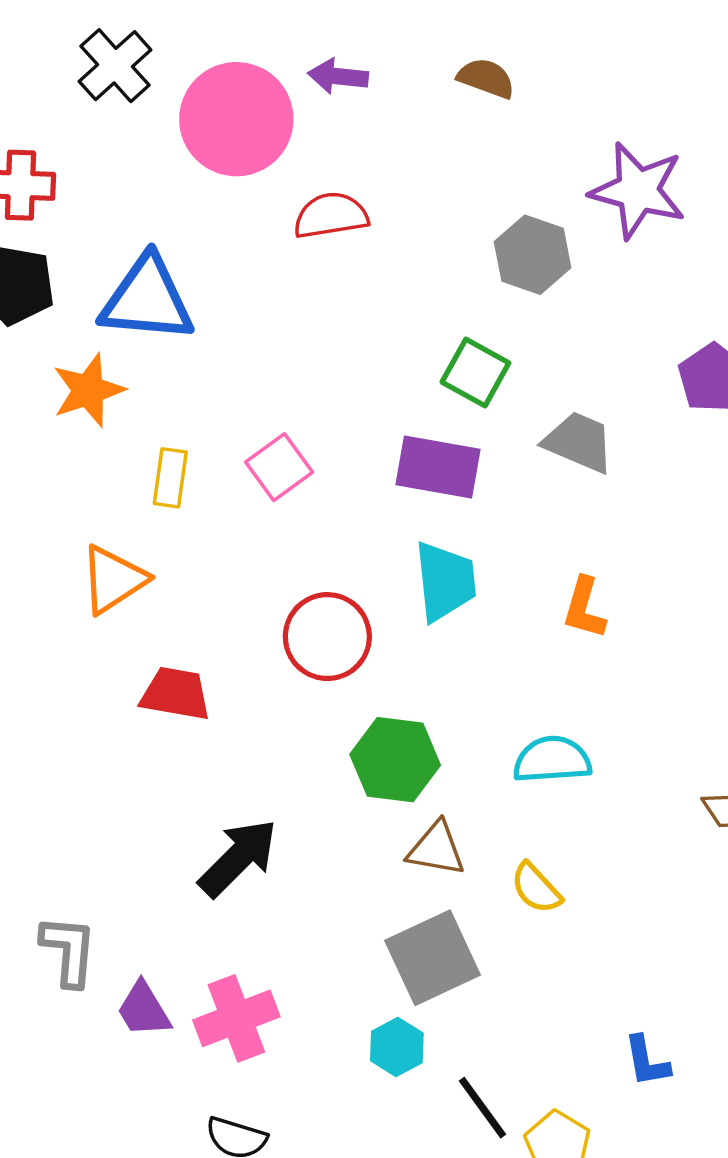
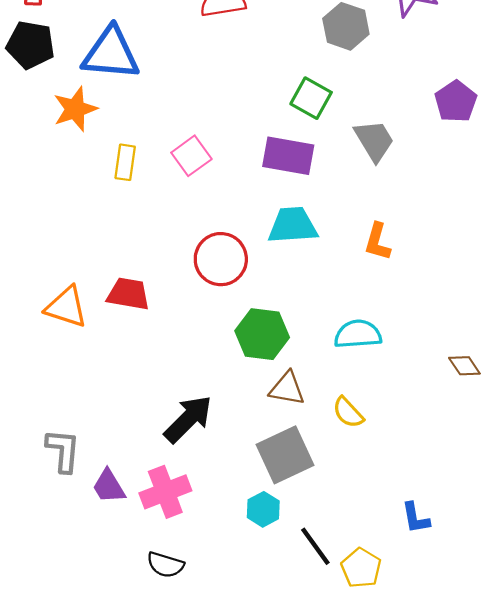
gray trapezoid: (579, 442) -> (374, 141), turned 36
orange triangle: (113, 579) -> (66, 307), moved, turned 51
cyan trapezoid: (445, 581) -> (293, 225), turned -88
black arrow: (238, 858) -> (188, 419), moved

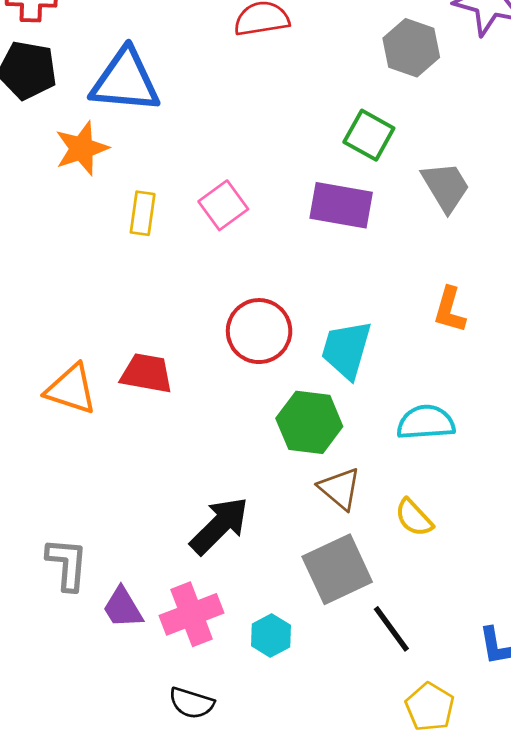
cyan trapezoid: (293, 225) -> (346, 350), moved, turned -70
brown triangle: (287, 389) -> (340, 489), turned 30
cyan hexagon: (263, 509) -> (271, 635), moved
black line: (315, 546) -> (391, 629), moved

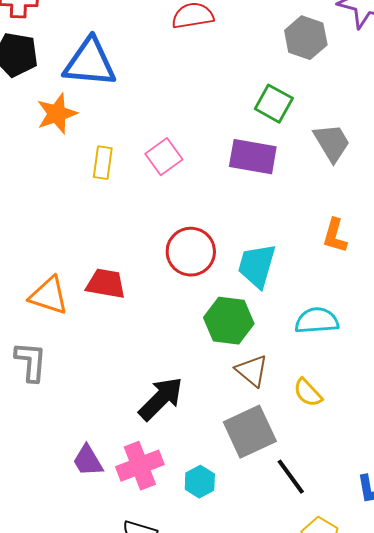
gray L-shape: (67, 564) -> (31, 362), moved

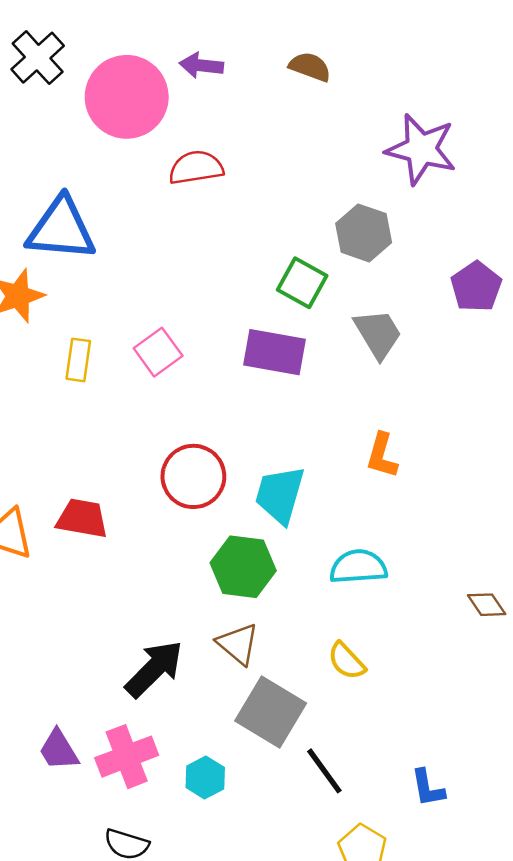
gray hexagon: (306, 38) -> (364, 233), moved
brown triangle: (252, 371) -> (238, 644), moved
gray square: (250, 432) -> (271, 712), turned -34

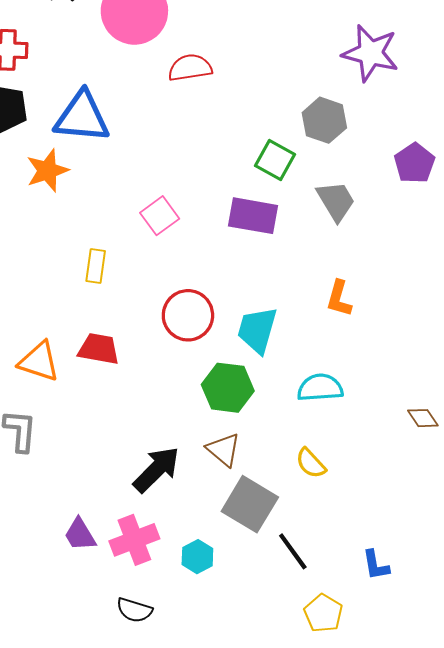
yellow rectangle: (78, 360) -> (96, 266), moved

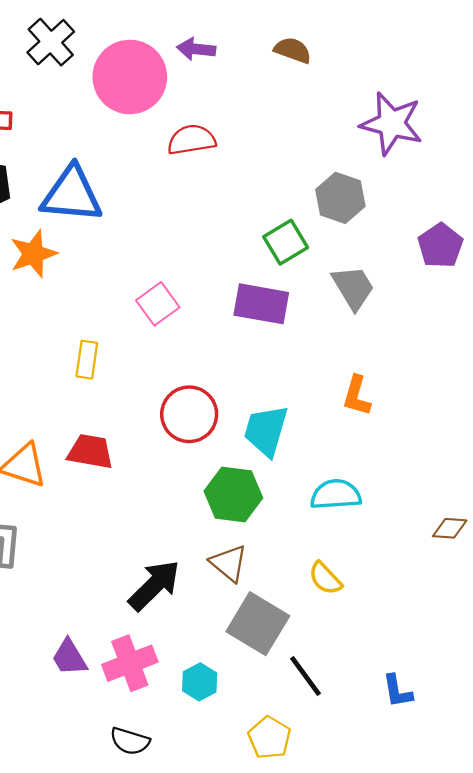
green square: (275, 160) -> (286, 242), turned 30
brown diamond: (423, 418) -> (450, 528), turned -52
yellow pentagon: (323, 613) -> (269, 738), moved

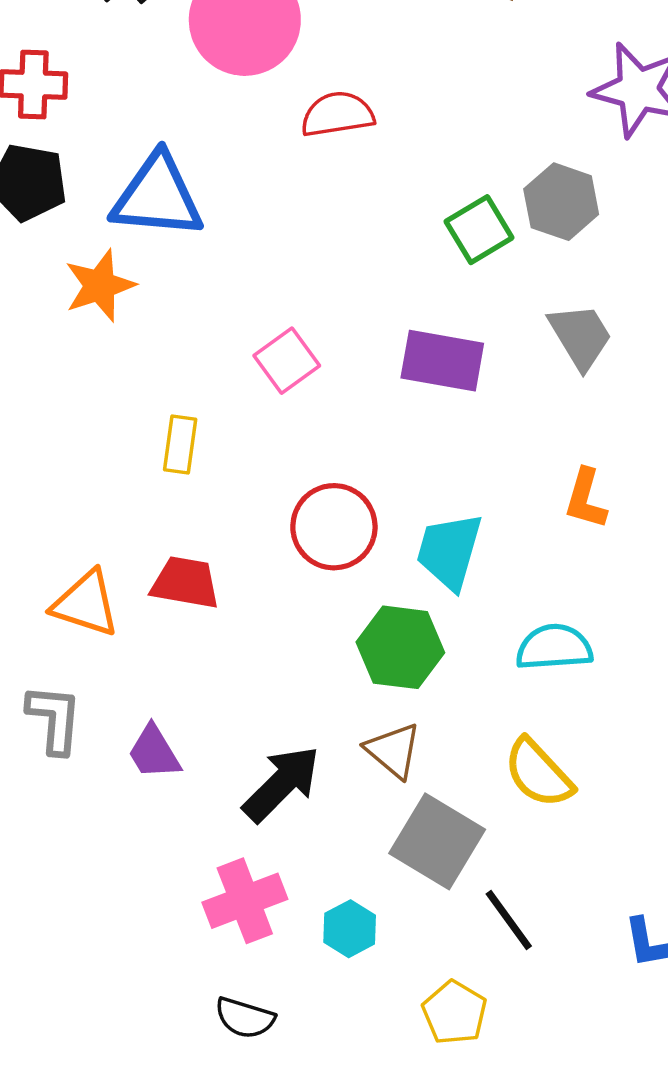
green square: (286, 242) -> (479, 230), moved
yellow semicircle: (325, 578) -> (538, 773), size x1.4
purple trapezoid: (69, 657) -> (154, 752), moved

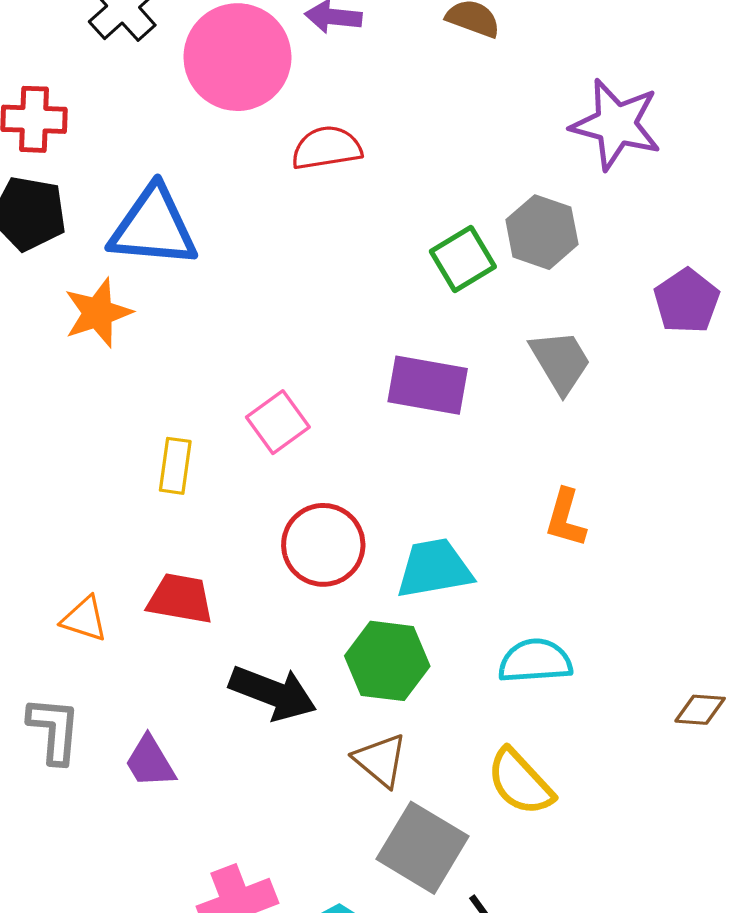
pink square: (287, 361) -> (278, 422), moved
cyan trapezoid: (449, 551) -> (434, 568), turned 64
orange triangle: (86, 604) -> (84, 619), size x0.7
black arrow: (282, 784) -> (273, 693), moved, turned 66

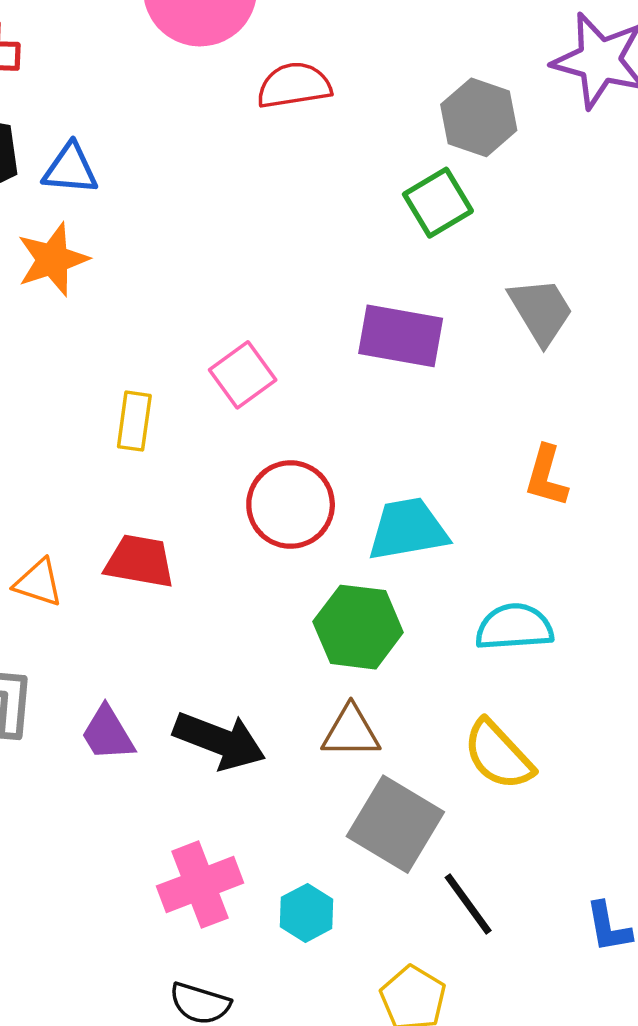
blue triangle: (153, 227) -> (70, 169), moved, size x0.6
gray hexagon: (542, 232) -> (479, 117), moved
black arrow: (273, 693) -> (220, 741), moved
brown triangle: (380, 760) -> (351, 732), turned -40

